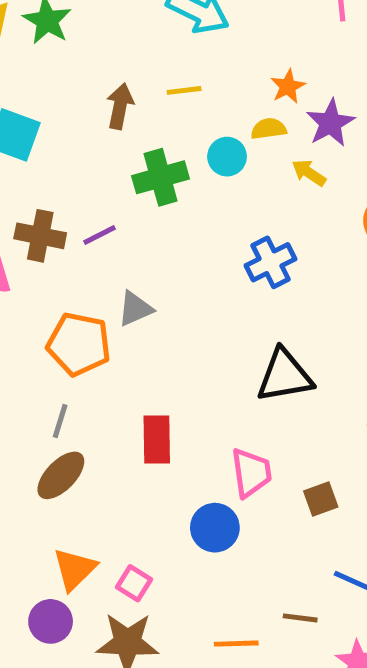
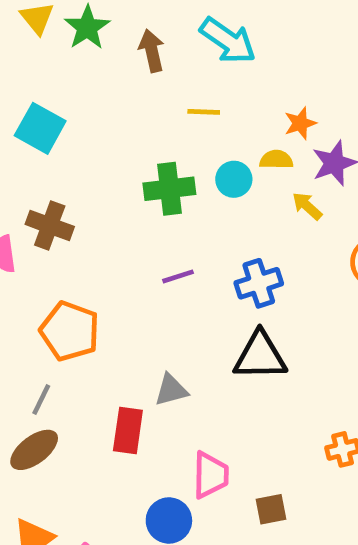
brown arrow: (120, 106) -> (152, 51), moved, turned -33
purple line: (100, 235) -> (178, 276), moved
gray triangle: (135, 309) -> (171, 390), moved
black triangle: (284, 376) -> (260, 356), moved

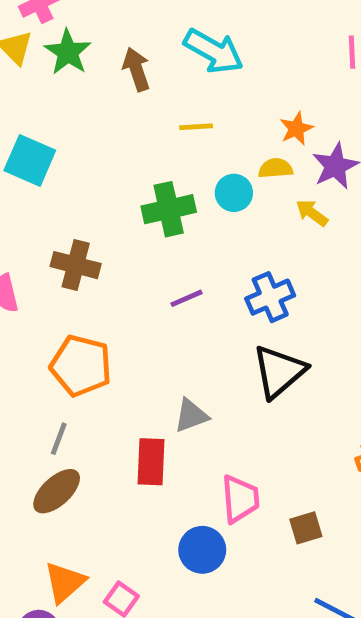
brown cross: (50, 225) -> (76, 265), moved
black triangle: (260, 356) -> (279, 372), turned -34

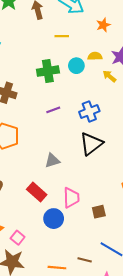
orange star: (296, 129) -> (103, 25), moved
red rectangle: (151, 462) -> (37, 192), moved, turned -54

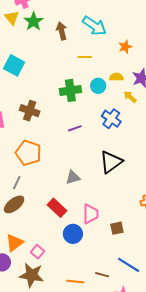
blue cross: (89, 111) -> (111, 119), moved, turned -36

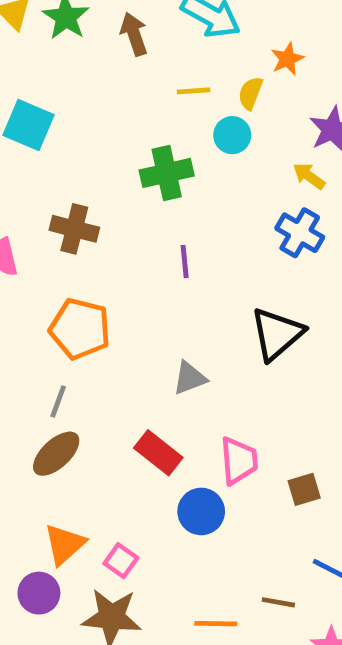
yellow semicircle: (116, 77) -> (250, 93), moved, turned -64
cyan circle: (98, 86) -> (232, 135), moved
blue cross: (111, 119) -> (300, 233), moved
purple line: (75, 128) -> (185, 262), turned -72

